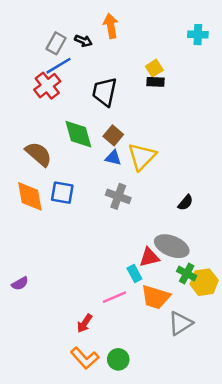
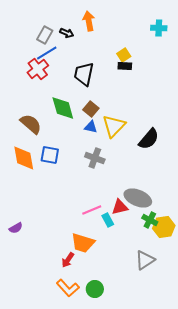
black semicircle: (185, 203) -> (149, 139), moved, size x1.6
pink line: (114, 297) -> (92, 210), moved
orange trapezoid: (156, 297) -> (83, 243), moved

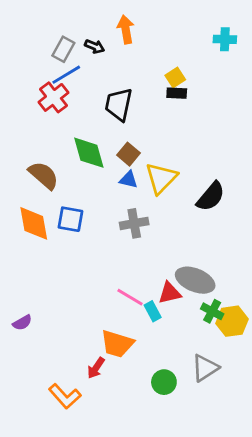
gray cross: (95, 158) -> (134, 223), turned -30
pink line: (92, 210) -> (130, 297), turned 54
orange L-shape: (68, 288) -> (65, 396), moved
green circle: (95, 289) -> (164, 382), moved

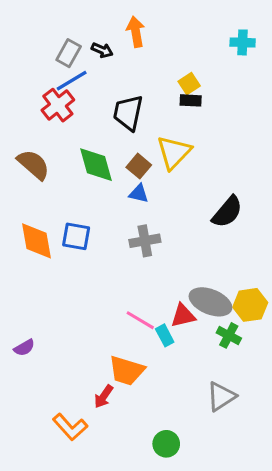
brown semicircle: (44, 175) -> (33, 165), moved
yellow triangle: (161, 178) -> (174, 152), moved
yellow hexagon: (232, 321) -> (250, 305), moved
green circle: (164, 382) -> (166, 444), moved

